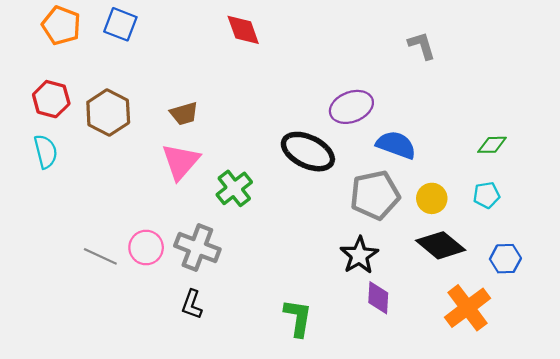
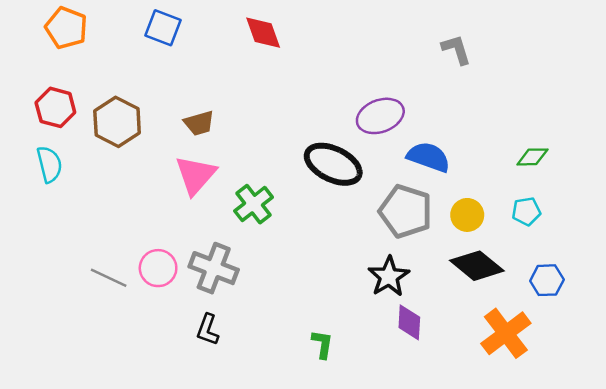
blue square: (120, 24) -> (163, 28), moved
gray pentagon: (375, 195) -> (406, 211), turned 30
green L-shape: (298, 318) -> (322, 344), size x0.7

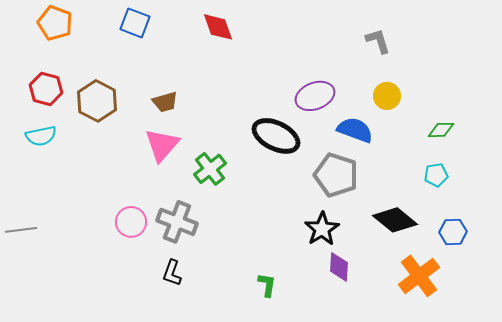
cyan semicircle: (49, 164) -> (41, 136), turned 92
yellow circle: (467, 215) -> (387, 96), moved
gray line: (109, 278) -> (21, 230), moved, turned -32

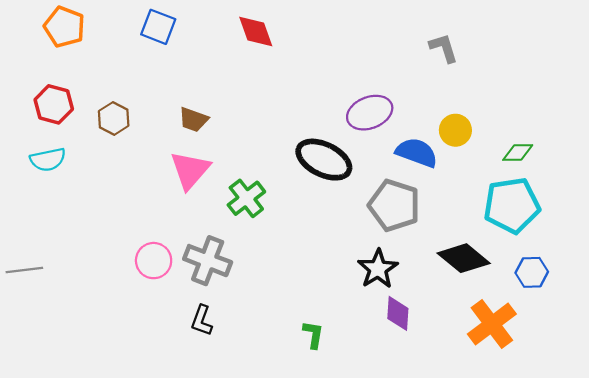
yellow circle: (387, 96) -> (455, 130), moved
brown hexagon: (97, 101) -> (114, 118), size x0.7
brown trapezoid: (165, 102) -> (193, 120), turned 36
cyan pentagon: (436, 175) -> (512, 205), size x2.0

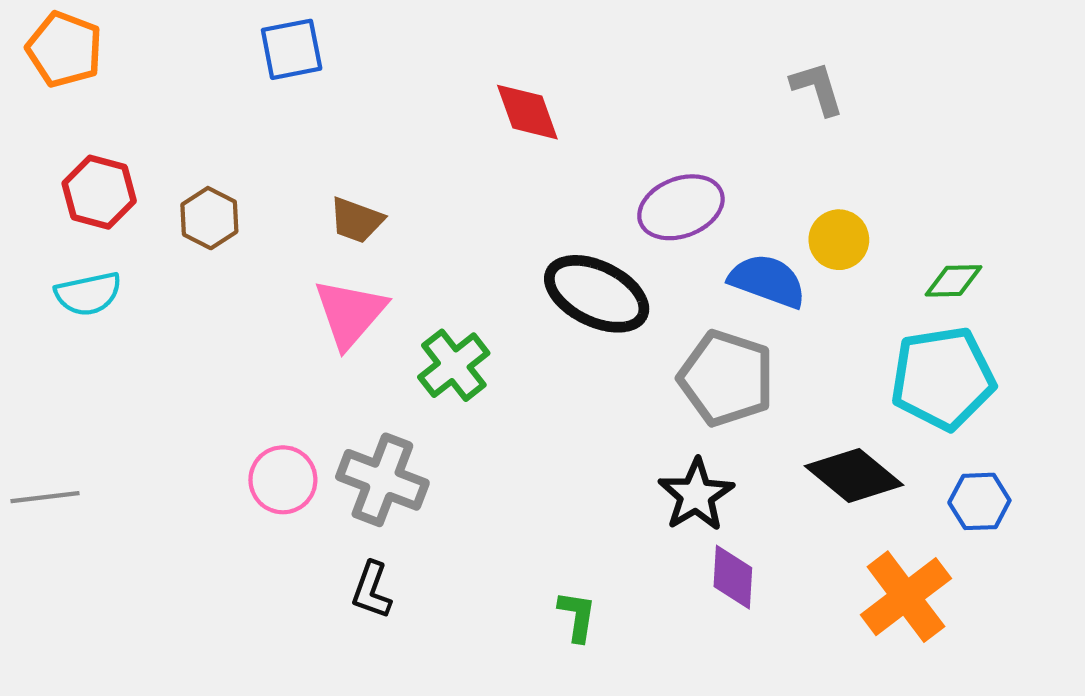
orange pentagon: (64, 27) -> (64, 49), moved
blue square: (158, 27) -> (292, 49), turned -32
red diamond: (256, 32) -> (527, 112), moved

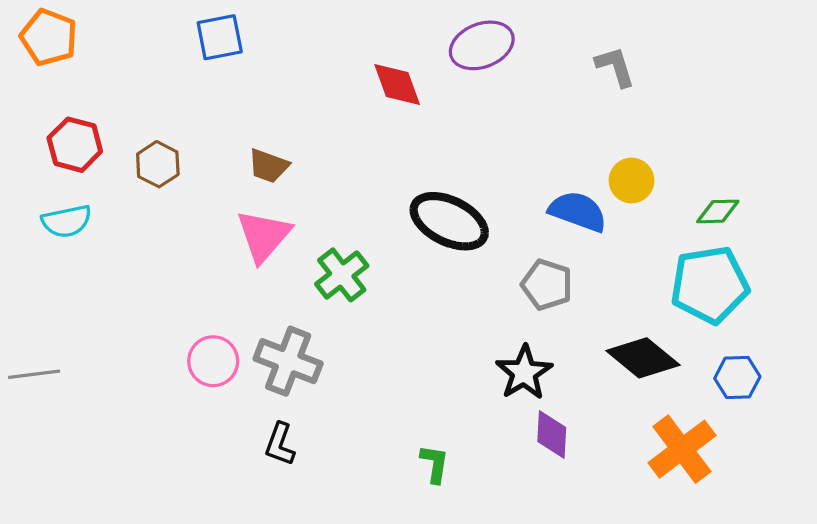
purple ellipse: (681, 207) -> (482, 45), moved
gray pentagon: (726, 378) -> (547, 285), size x0.7

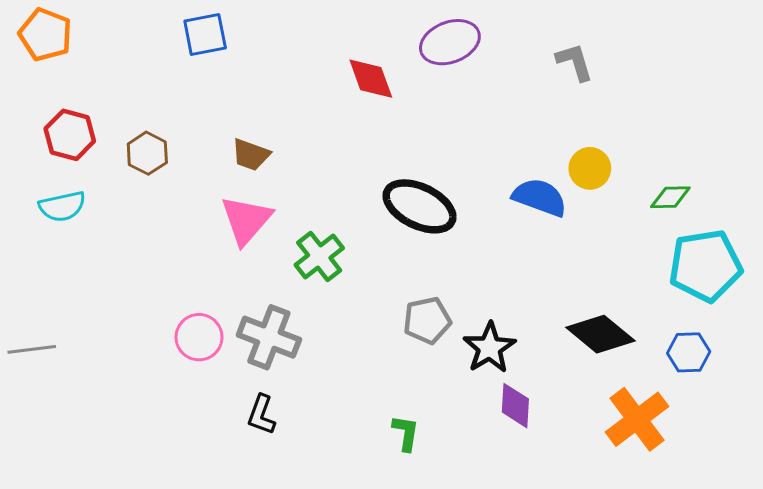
gray pentagon: (547, 285) -> (427, 320), moved, turned -30
cyan pentagon: (710, 285) -> (705, 266), moved

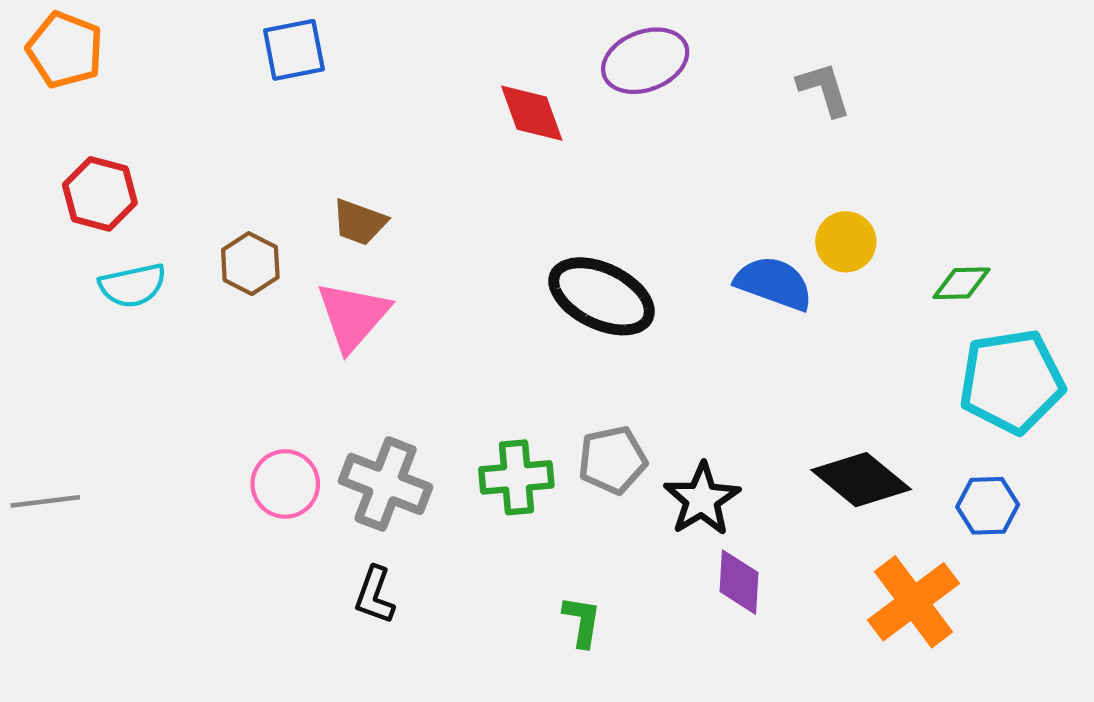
brown hexagon: (147, 153) -> (250, 264), moved
cyan semicircle: (62, 206) -> (133, 285), moved
green cross: (319, 257) -> (516, 477), moved, turned 33

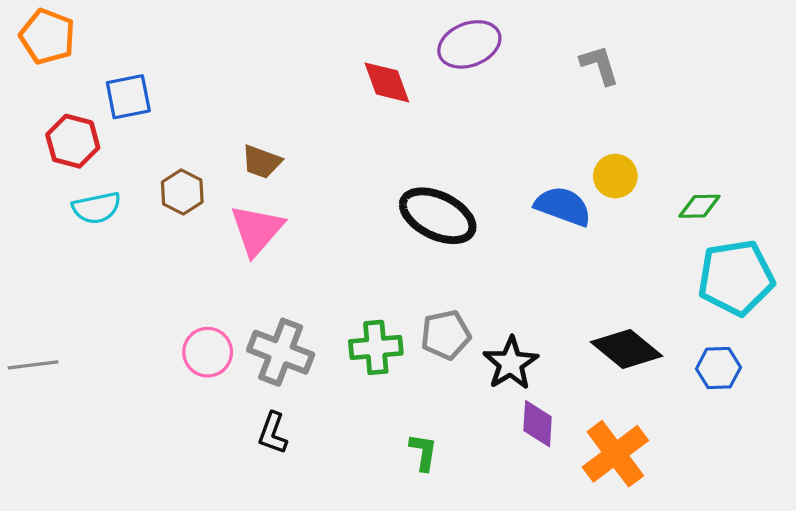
blue square: (294, 50) -> (128, 97), moved
orange cross: (913, 602) -> (615, 454), moved

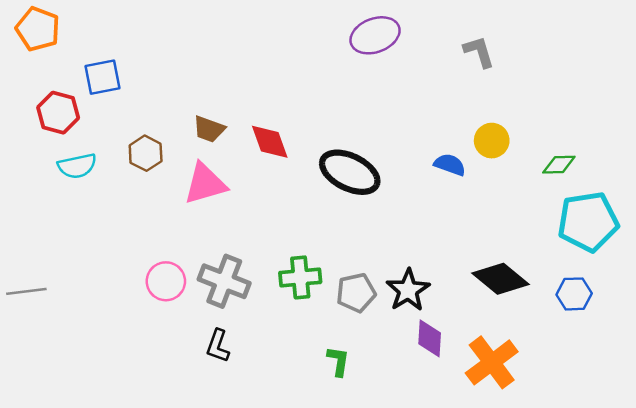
red diamond: (387, 82) -> (270, 142), moved
blue semicircle: (563, 206) -> (450, 165), size x0.7
pink triangle: (257, 230) -> (205, 184), turned 33
gray pentagon: (446, 335) -> (356, 293), moved

